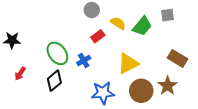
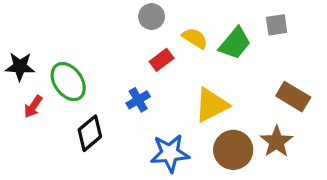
green ellipse: (57, 53) -> (68, 82), moved
red arrow: (20, 74) -> (33, 107), moved

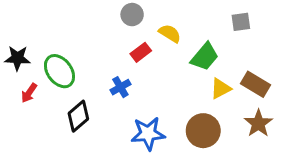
green trapezoid: (235, 43) -> (205, 57), moved
yellow triangle: (212, 105) -> (221, 89), moved, size x0.7
brown star: (277, 142) -> (258, 123), moved

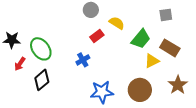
brown rectangle: (255, 84) -> (170, 48), moved
black diamond: (78, 116) -> (42, 80), moved

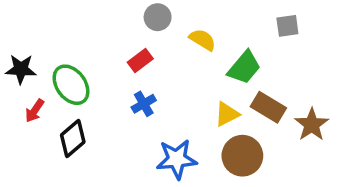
red rectangle: (97, 36) -> (140, 60), moved
brown rectangle: (170, 48) -> (268, 107), moved
yellow triangle: (152, 61) -> (227, 114), moved
brown star: (178, 85) -> (312, 125), moved

